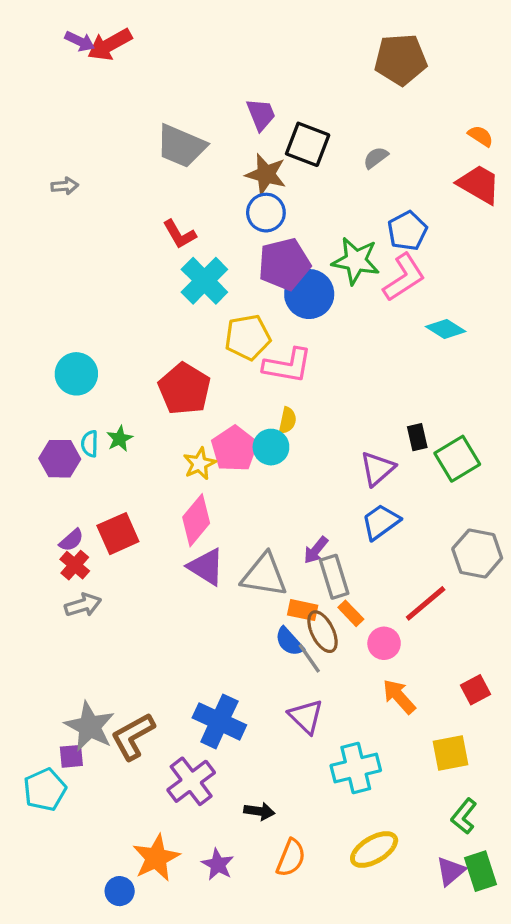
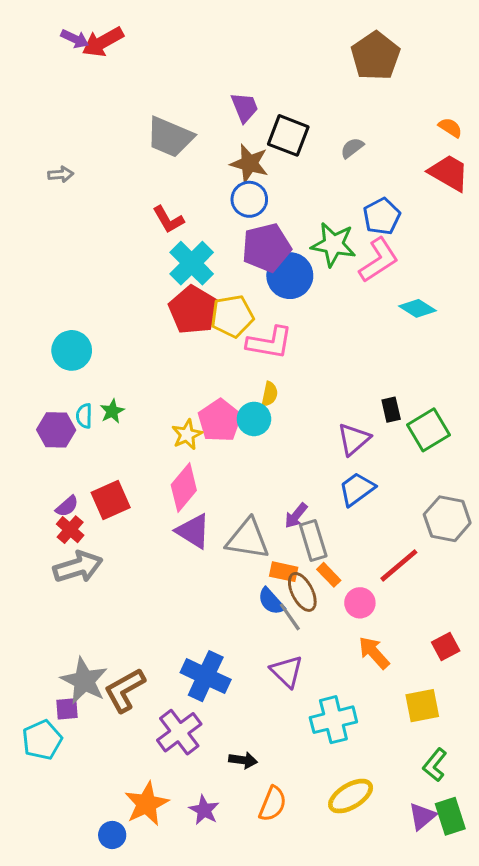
brown pentagon: (401, 60) -> (376, 56), turned -30
red pentagon: (184, 389) -> (193, 310), moved
gray arrow: (83, 605) -> (78, 567), size x1.4

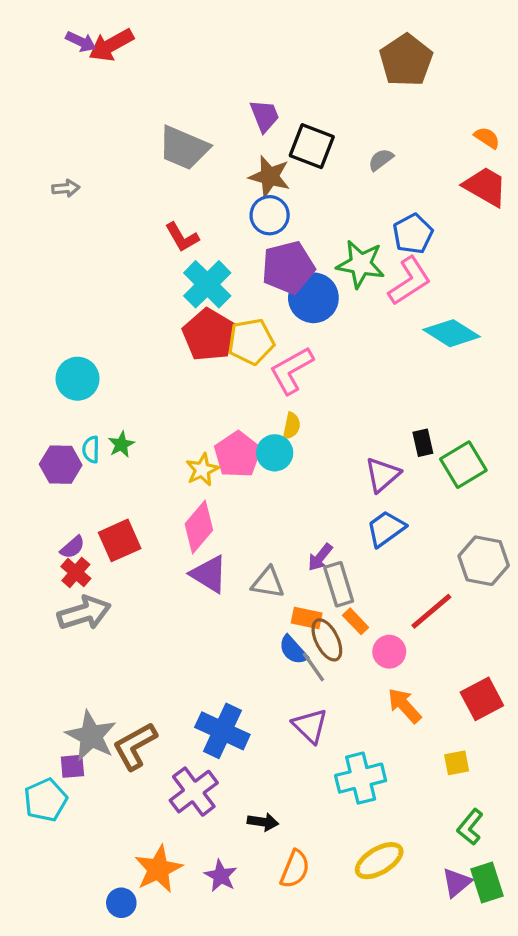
cyan diamond: (418, 308) -> (452, 333), size x1.4
pink L-shape: (270, 343) -> (292, 370), turned 141
gray triangle: (248, 539) -> (268, 583), size x0.7
red square: (446, 646) -> (482, 699), size x1.4
yellow square: (422, 706) -> (457, 763), size x0.7

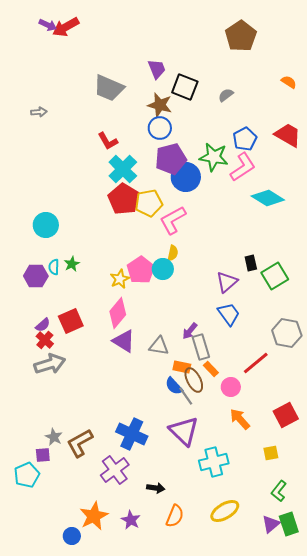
red trapezoid: (485, 187) -> (288, 135), moved
blue trapezoid: (386, 529) -> (229, 314), turned 90
purple triangle: (310, 726) -> (184, 431), size x1.4
gray star: (91, 736) -> (54, 437), size x0.6

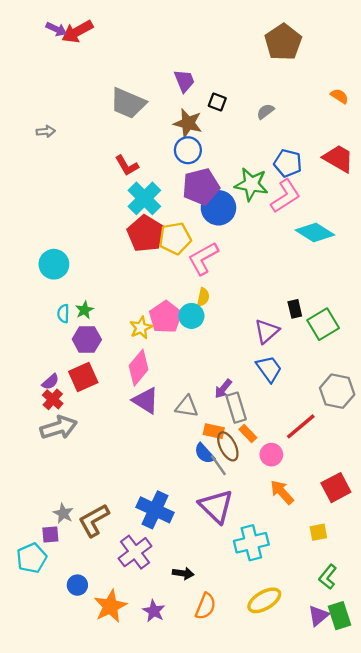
black square: (185, 87) -> (217, 102), size x0.6
blue pentagon: (245, 139) -> (288, 163), turned -30
purple hexagon: (36, 276) -> (87, 339), moved
blue circle: (72, 536) -> (77, 585), moved

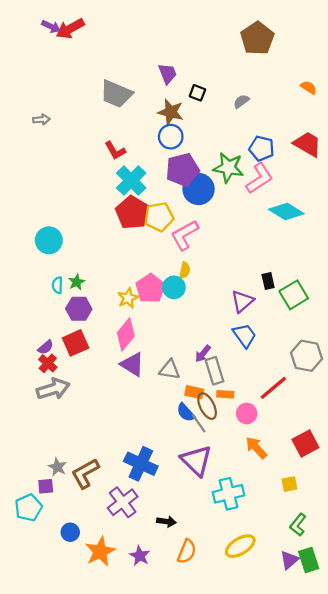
orange rectangle: (248, 433) -> (225, 394), turned -42

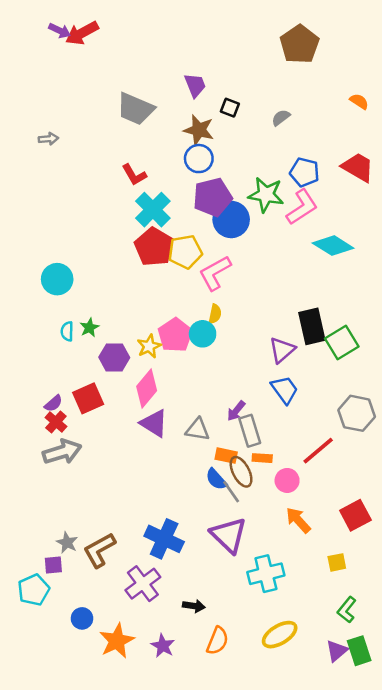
black rectangle: (268, 281) -> (312, 326), size x1.8
purple hexagon: (79, 309) -> (114, 357), moved

